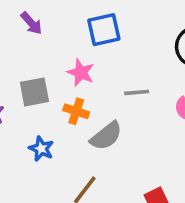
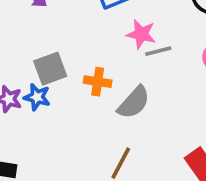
pink star: (81, 73) -> (141, 34), moved
blue star: (41, 149) -> (37, 97), moved

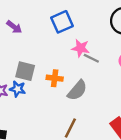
gray line: (158, 51) -> (91, 58), turned 42
gray square: (50, 69) -> (25, 71), turned 36

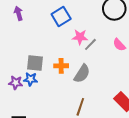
purple arrow: (14, 27) -> (18, 13), moved, turned -136
gray line: (91, 58) -> (90, 44), turned -64

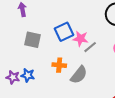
blue square: (61, 16) -> (64, 32), moved
gray square: (35, 63) -> (32, 40), moved

